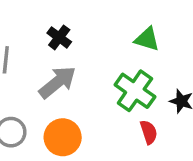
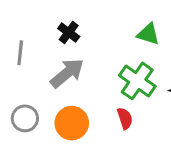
red semicircle: (149, 132) -> (125, 118), moved

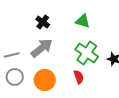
green triangle: (148, 34) -> (83, 21), moved
gray line: (20, 53) -> (12, 55), moved, turned 70

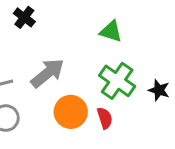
black cross: (43, 22) -> (24, 17), moved
orange circle: (45, 80) -> (71, 112), moved

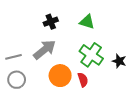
black cross: (24, 17) -> (51, 22), moved, turned 32

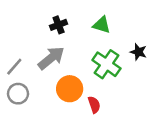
gray line: (13, 57) -> (14, 67), turned -35
black star: (119, 61) -> (138, 52), moved
red semicircle: (83, 80) -> (94, 105), moved

